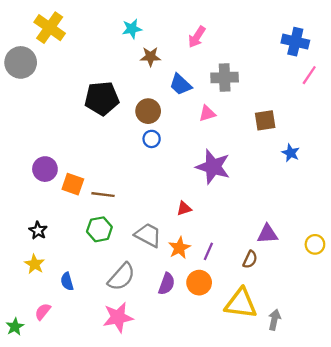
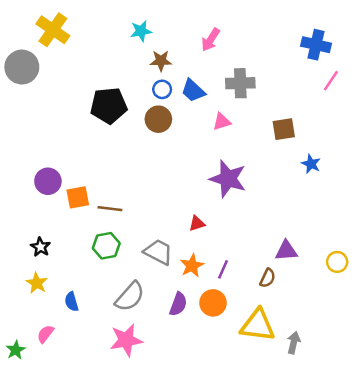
blue circle: (152, 139) -> (162, 89), moved
orange square: (73, 184) -> (78, 197), turned -30

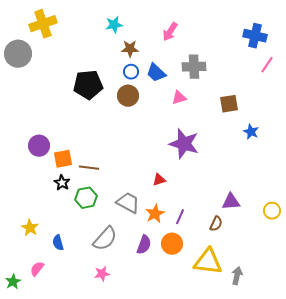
yellow cross: (53, 30) -> (43, 24), turned 36
black star: (40, 247) -> (62, 183), moved
pink star: (126, 340) -> (102, 274), size x0.6

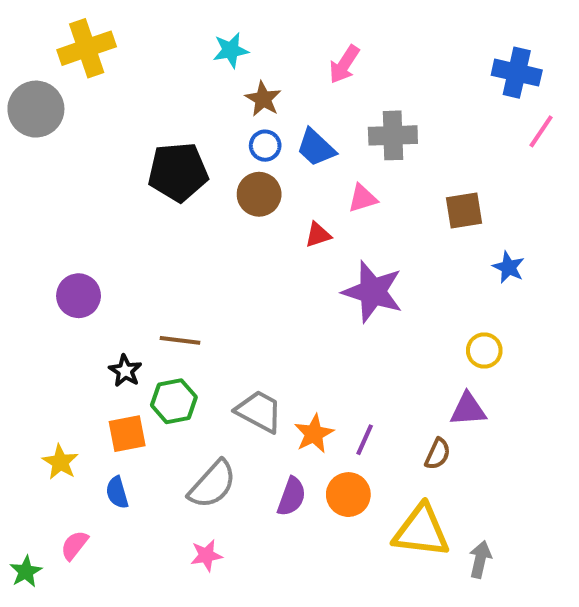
brown star: (130, 49) -> (263, 99), turned 30
orange square: (63, 159) -> (127, 434), moved
red triangle: (159, 180) -> (318, 235), moved
yellow circle: (272, 211) -> (484, 350), moved

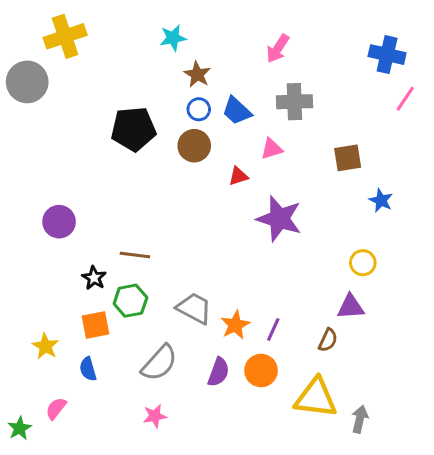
pink arrow: (344, 64) -> (278, 49), moved

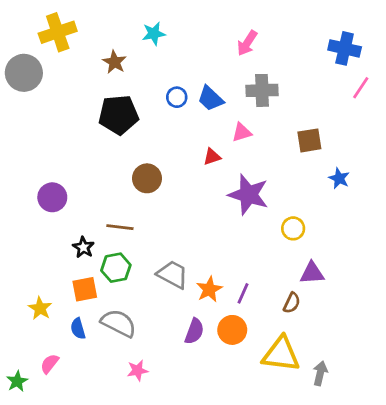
brown star: (197, 74) -> (115, 62), moved
brown circle: (194, 146) -> (147, 178), moved
yellow circle: (363, 263) -> (293, 228), moved
gray semicircle: (159, 363) -> (119, 323), moved, turned -105

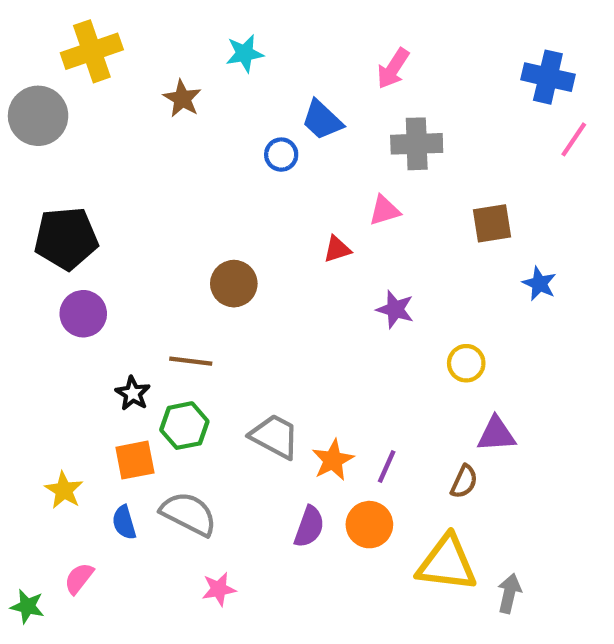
blue trapezoid: (211, 99) -> (322, 120), moved
black pentagon: (119, 115) -> (66, 238), moved
purple star: (248, 195) -> (395, 309), size x0.6
green star: (17, 381) -> (27, 606), turned -30

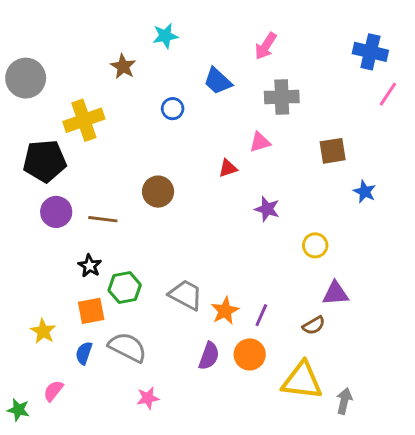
yellow cross: (92, 51) -> (84, 120), moved
blue circle: (281, 155) -> (173, 109), moved
brown line: (191, 361) -> (103, 219), moved
brown semicircle: (464, 482) -> (314, 325), turned 35
blue semicircle: (124, 522) -> (84, 353), turned 35

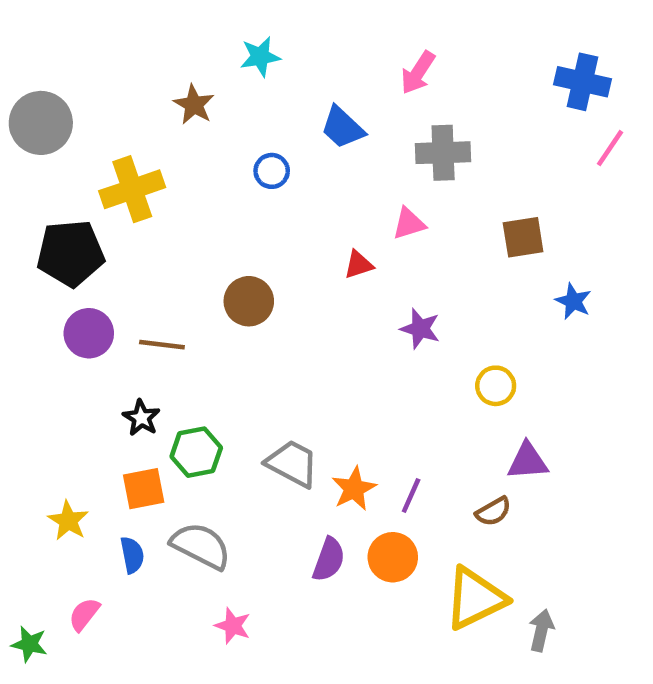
blue semicircle: (84, 353) -> (132, 555), turned 150
yellow triangle: (302, 381) -> (475, 598), turned -33
pink star: (148, 398) -> (233, 626), turned 30

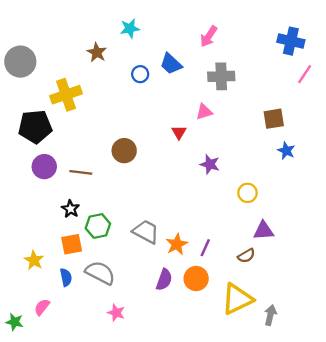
blue circle: (272, 171) -> (140, 74), moved
brown square: (523, 237) -> (274, 119), moved
red triangle: (358, 265) -> (179, 132), turned -42

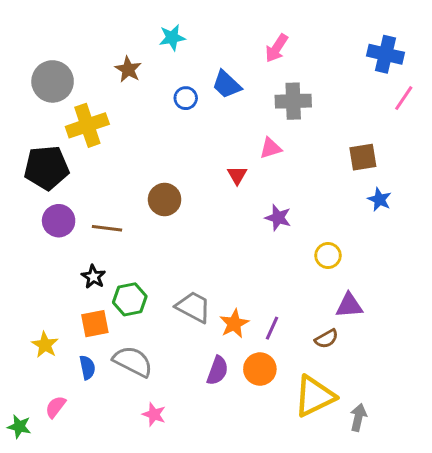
gray circle: (20, 62) -> (53, 81), moved

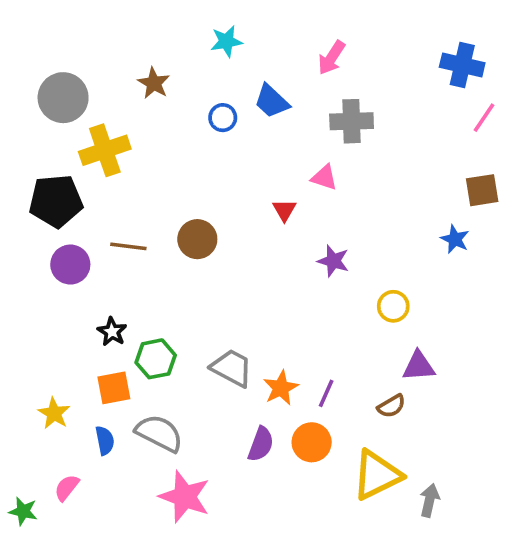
cyan star: (172, 38) -> (226, 41), moved
pink triangle: (270, 148) -> (324, 177), turned 35
brown square: (363, 157) -> (482, 190), moved
brown line: (107, 228) -> (128, 246), moved
pink star: (154, 414) -> (185, 497), size x1.8

